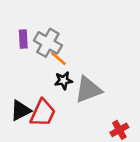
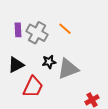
orange line: (58, 58) -> (65, 29), moved
black triangle: (21, 110) -> (16, 65), moved

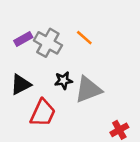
purple rectangle: (18, 30) -> (23, 39), turned 64

